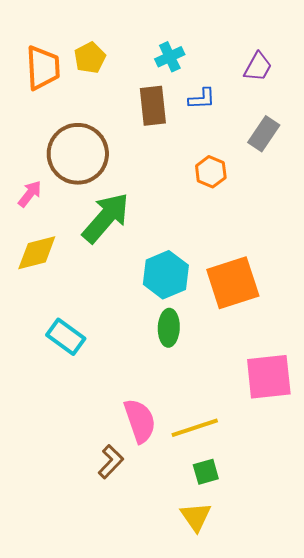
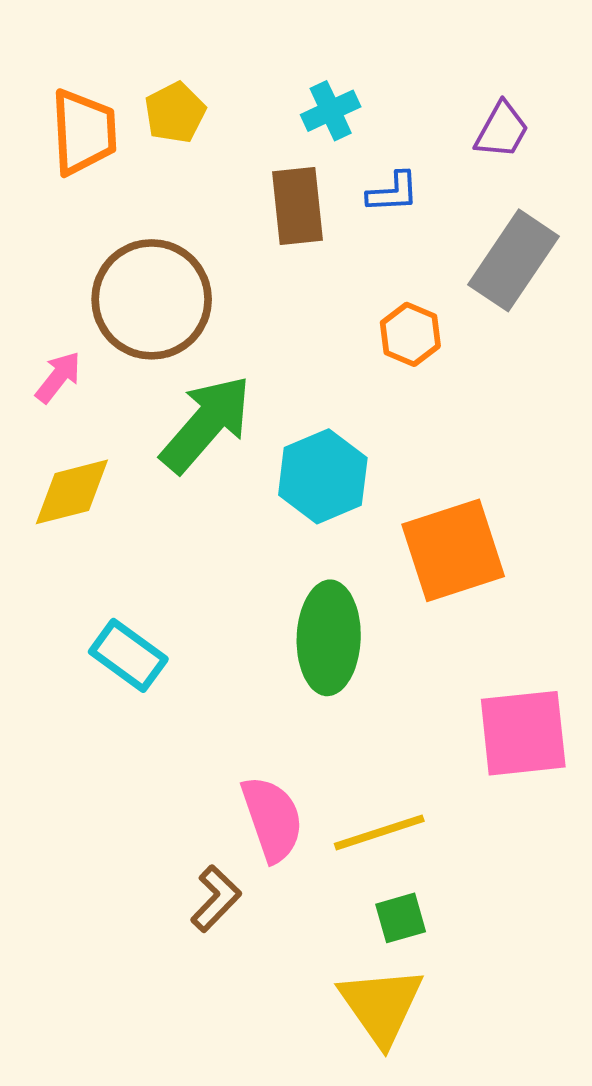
gray rectangle: (264, 134) -> (513, 260), size x1.4
cyan hexagon: (166, 275) -> (323, 476), moved
green ellipse: (169, 328) -> (329, 638), size x1.5
yellow triangle: (196, 517) -> (381, 1006), size x1.4

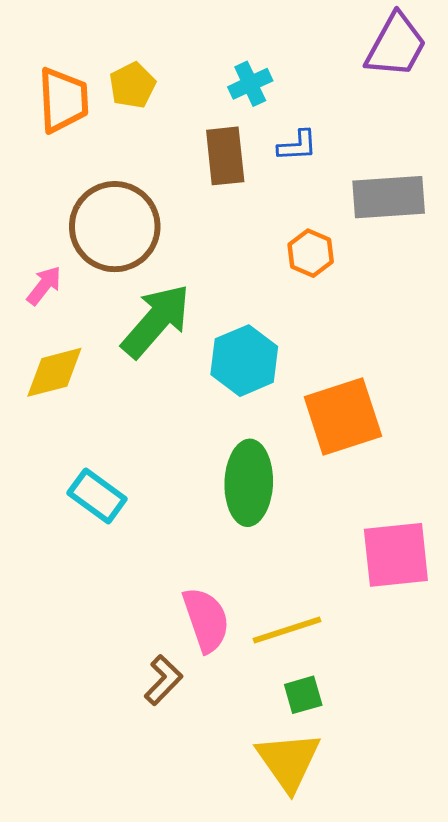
purple trapezoid: (502, 130) -> (396, 46), moved, size x1.5
gray rectangle: (513, 260) -> (389, 197), turned 52

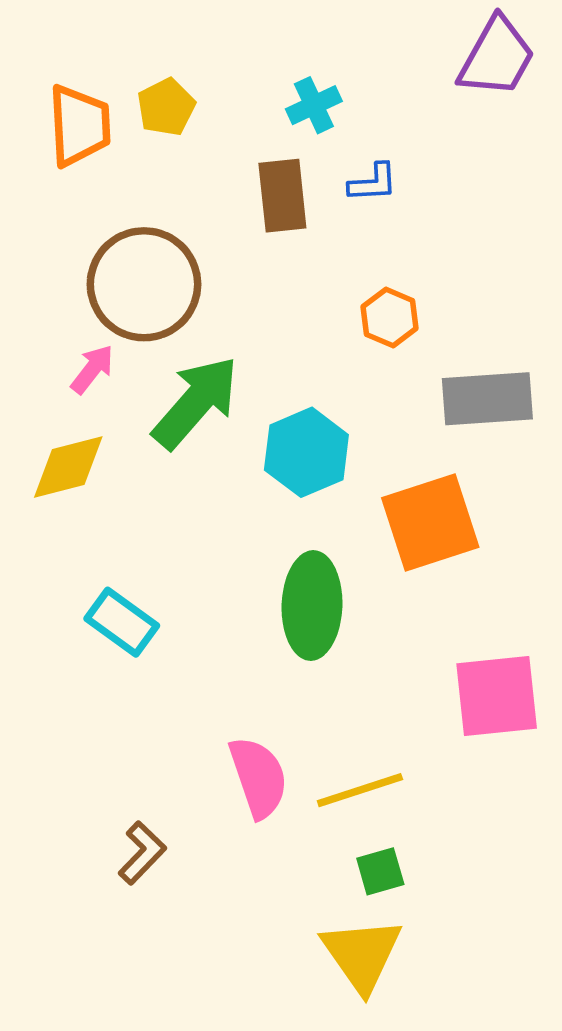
gray rectangle: (389, 197) -> (487, 399), moved
pink arrow: (44, 286) -> (92, 369), moved
brown L-shape: (163, 680) -> (142, 853), moved

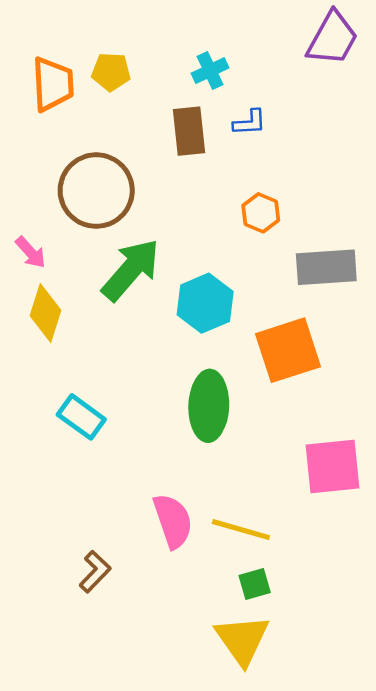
yellow pentagon: (166, 107) -> (111, 72), turned 30
pink arrow: (92, 369) -> (31, 252), moved, turned 100
yellow diamond: (68, 467) -> (45, 313), turned -58
yellow line: (360, 790) -> (241, 530), turned 34

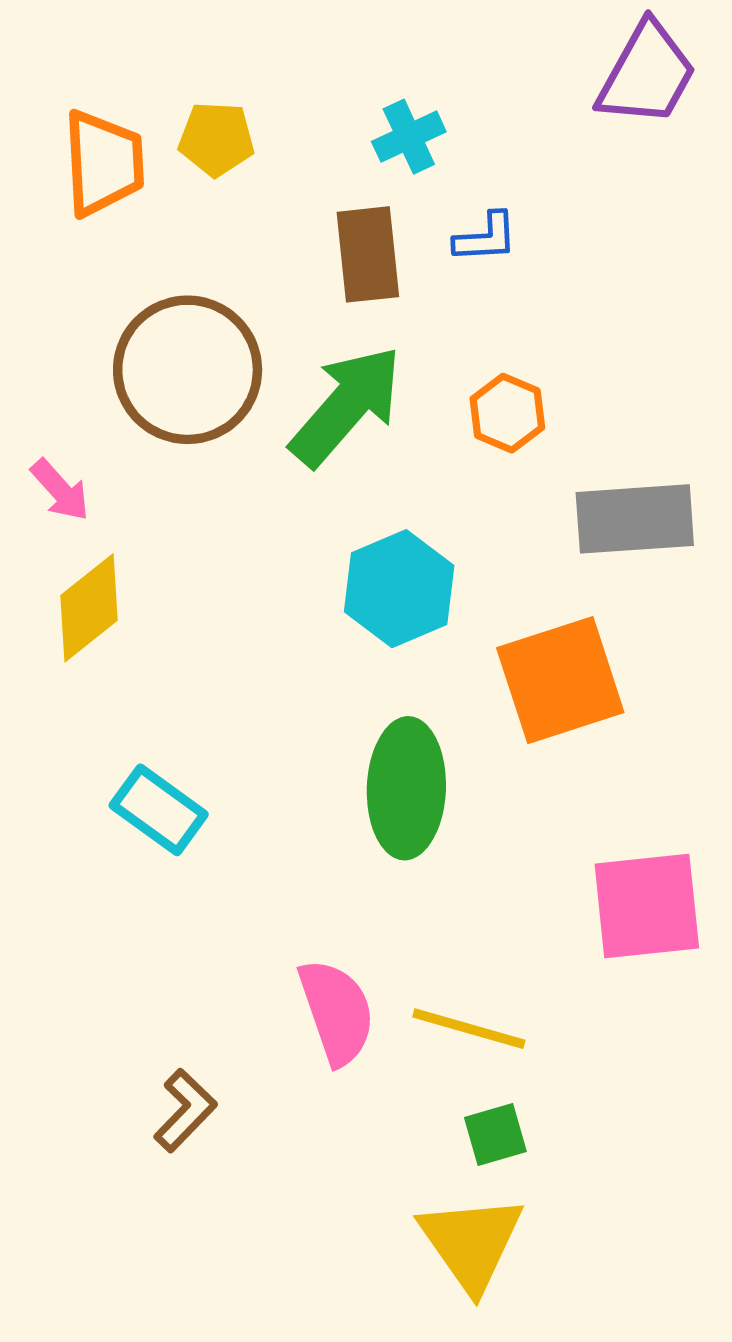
green arrow: (131, 270) -> (346, 406), moved
yellow diamond: (45, 313) -> (89, 608), turned 34

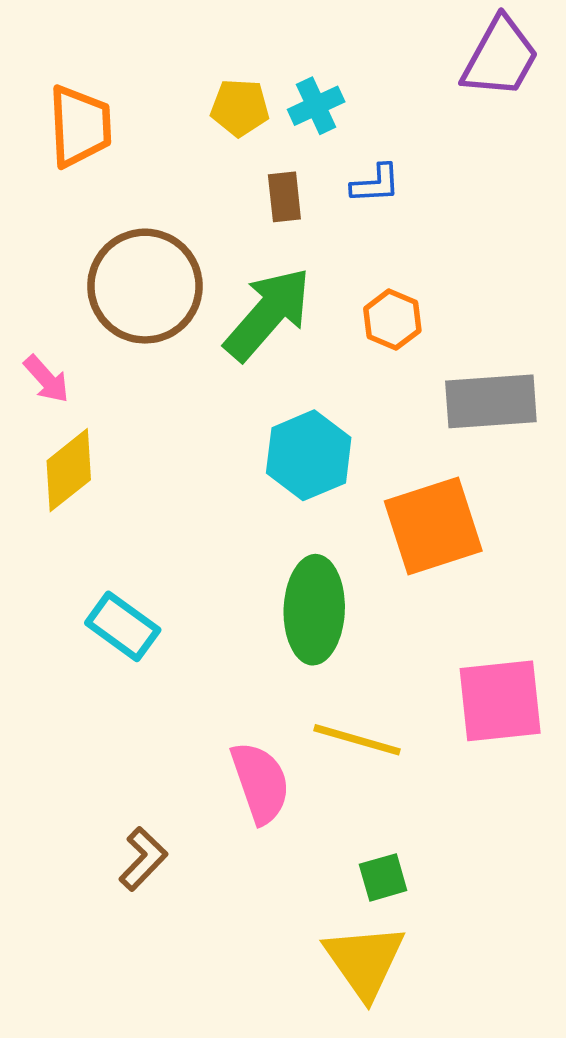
yellow pentagon: (216, 139) -> (240, 108), moved
brown rectangle: (368, 254) -> (284, 197), size x0.7
yellow line: (469, 1029) -> (357, 740), moved

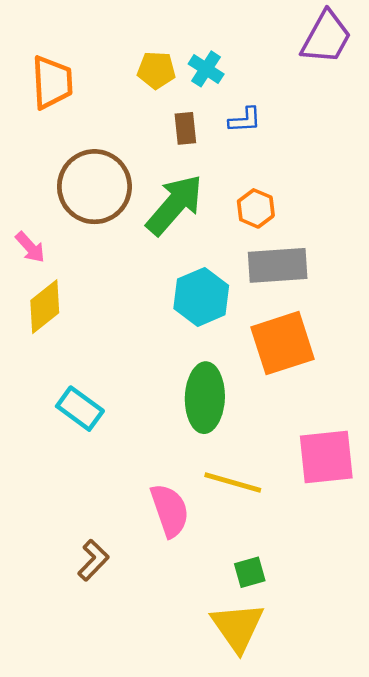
cyan cross: (316, 106) -> (206, 69), turned -32
gray rectangle: (491, 401) -> (278, 265), moved

